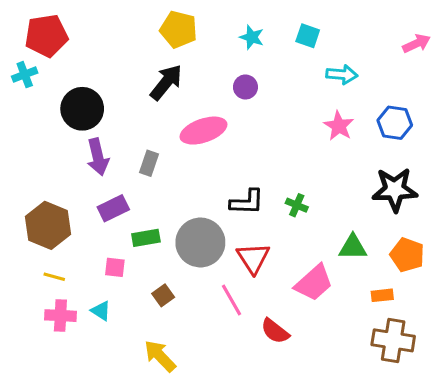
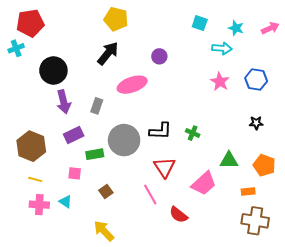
cyan star: (252, 37) -> (236, 28), moved
black star: (395, 190) -> (256, 123), size x0.5
gray circle: (200, 242) -> (124, 140), moved

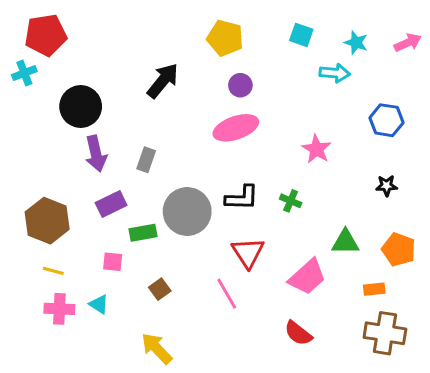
yellow pentagon: (116, 19) -> (225, 38), moved
pink star: (220, 82) -> (316, 149), moved
pink ellipse: (132, 85) -> (236, 128), moved
red semicircle: (179, 215) -> (298, 333), moved

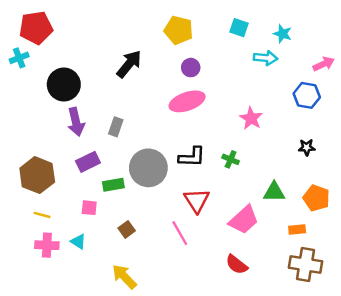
pink arrow: (408, 43) -> (324, 64), moved

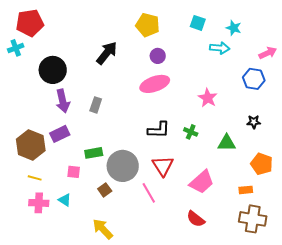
purple rectangle: (88, 162) -> (60, 134), moved
gray circle: (148, 168) -> (123, 166), moved
green triangle: (274, 192) -> (227, 143), moved

